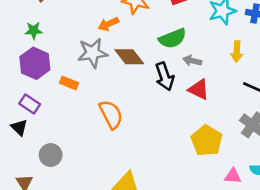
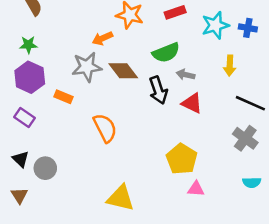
black triangle: (19, 128) -> (21, 159), moved
yellow pentagon: (207, 141) -> (182, 159), moved
pink triangle: (233, 176) -> (196, 189), moved

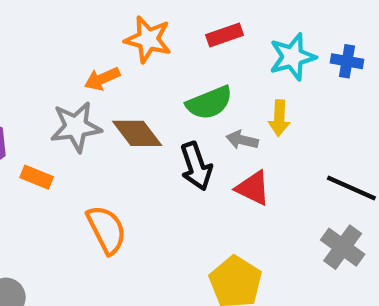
yellow arrow: (230, 66) -> (279, 118), moved

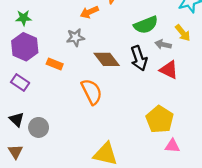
yellow arrow: (279, 118) -> (183, 33), turned -42
gray star: (76, 127) -> (75, 37), size x0.7
brown diamond: (137, 133) -> (107, 59), moved

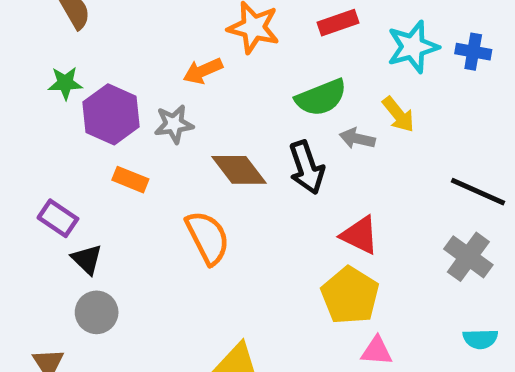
purple hexagon: (25, 47) -> (111, 114), moved
red triangle: (169, 70) -> (360, 235), moved
black triangle: (17, 119) -> (87, 259), moved

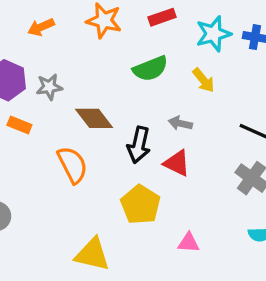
orange arrow: (203, 71) -> (41, 27), moved
gray arrow: (357, 139) -> (180, 123), moved
black arrow: (307, 168) -> (139, 145), moved, turned 32
yellow pentagon: (350, 295) -> (140, 205), moved

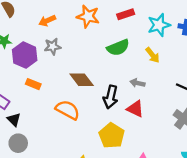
gray star: (49, 87) -> (53, 46), moved
orange semicircle: (72, 165) -> (68, 110), turned -35

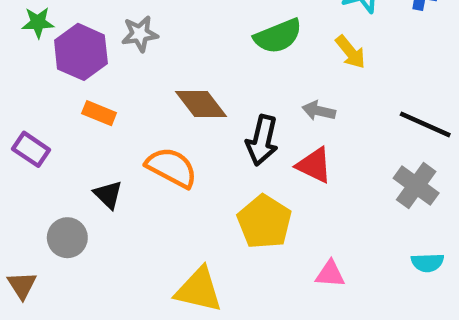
black triangle: (14, 120) -> (108, 195), moved

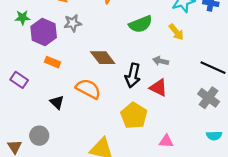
gray circle: (67, 238) -> (39, 136), moved

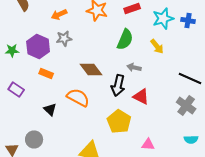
green star: (22, 18) -> (12, 50), moved
green semicircle: (141, 24) -> (125, 39), turned -45
gray arrow: (161, 61) -> (134, 67), moved

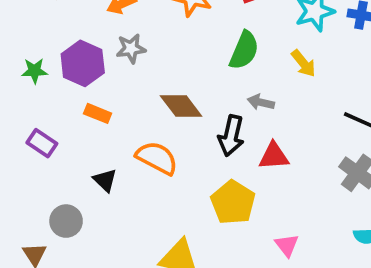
red triangle: (141, 96) -> (274, 156), turned -30
gray circle: (34, 139) -> (66, 221), moved
pink triangle: (148, 144) -> (287, 245), turned 48

